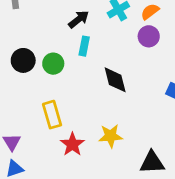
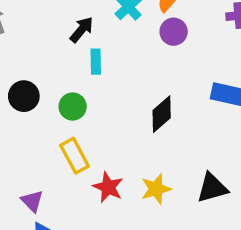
green circle: (53, 64) -> (73, 107), moved
black diamond: (115, 80) -> (162, 114), moved, turned 76
yellow star: (111, 136) -> (156, 189), moved

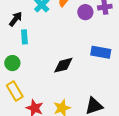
purple circle: (174, 32) -> (85, 12), moved
black diamond: (162, 114) -> (63, 65), turned 30

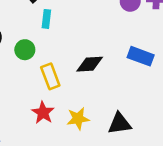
yellow rectangle: (15, 91) -> (50, 76), moved

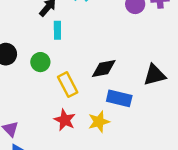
blue rectangle: (141, 56) -> (119, 98), moved
black triangle: (120, 123) -> (155, 75), moved

